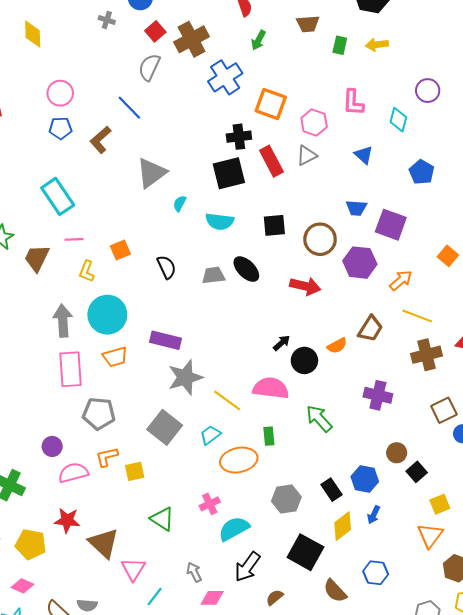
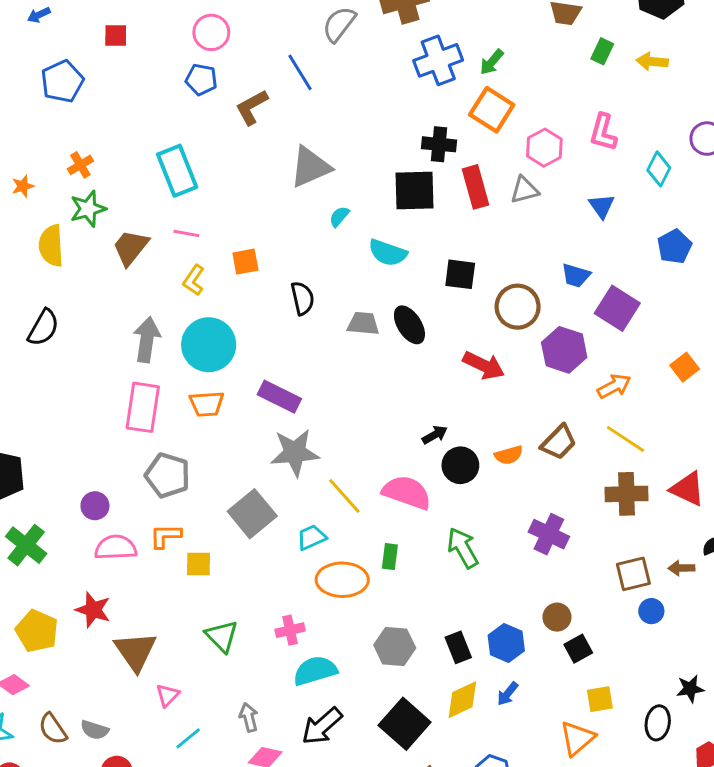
green arrow: (258, 40) -> (492, 62), moved
pink triangle: (133, 569) -> (168, 695), size x0.7

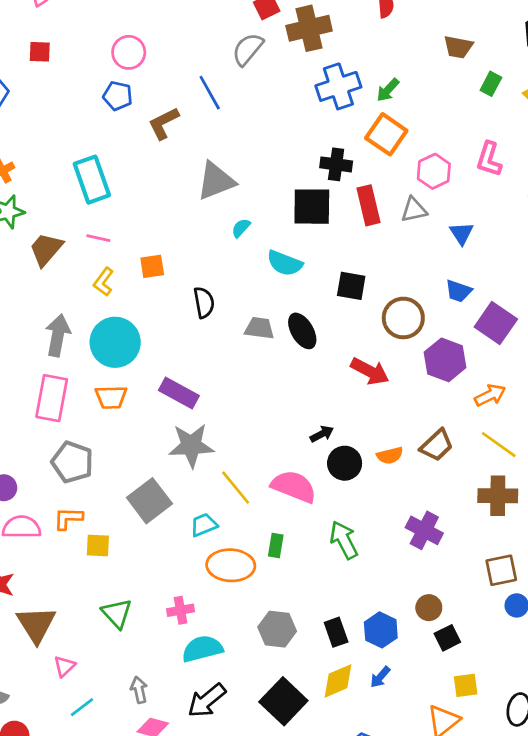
blue triangle: (602, 206) -> (461, 233), moved

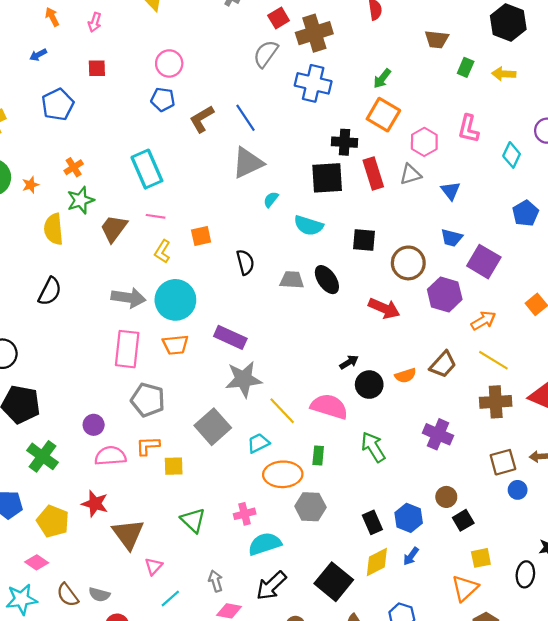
blue cross: (338, 86) -> (313, 83), moved, turned 36
blue line: (210, 93) -> (246, 118), moved
gray arrow: (58, 335) -> (128, 298), turned 92
gray hexagon: (277, 629) -> (310, 507), moved

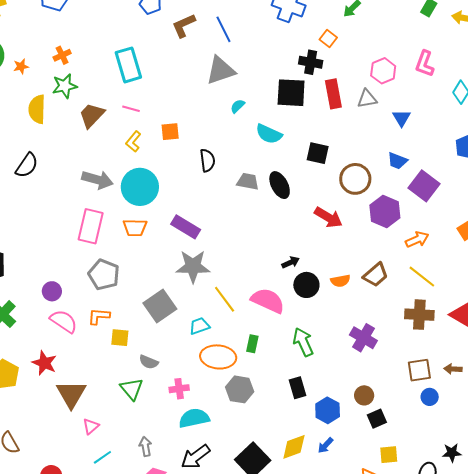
orange square: (383, 115) -> (328, 39), moved, size x0.6
pink semicircle: (110, 456) -> (64, 321), turned 32
black rectangle: (372, 522) -> (298, 388), moved
gray semicircle: (99, 595) -> (149, 362), moved

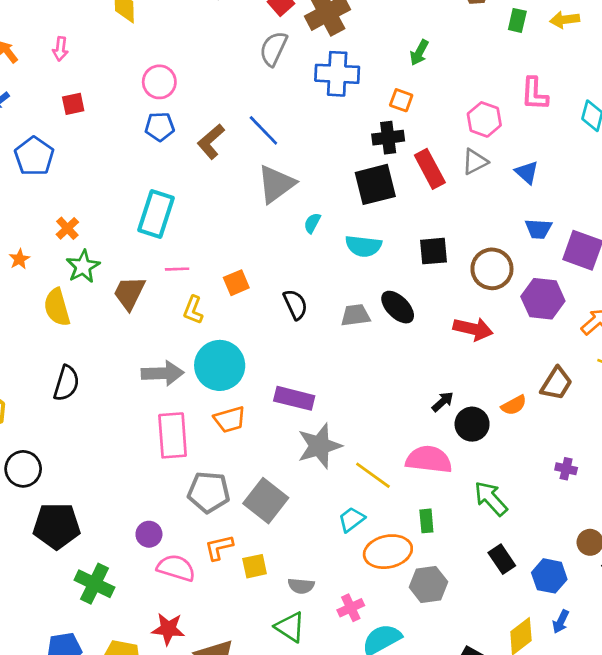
cyan rectangle: (128, 65) -> (156, 214), turned 52
gray square: (160, 306) -> (266, 501), moved
purple cross: (363, 338) -> (566, 469), size x0.6

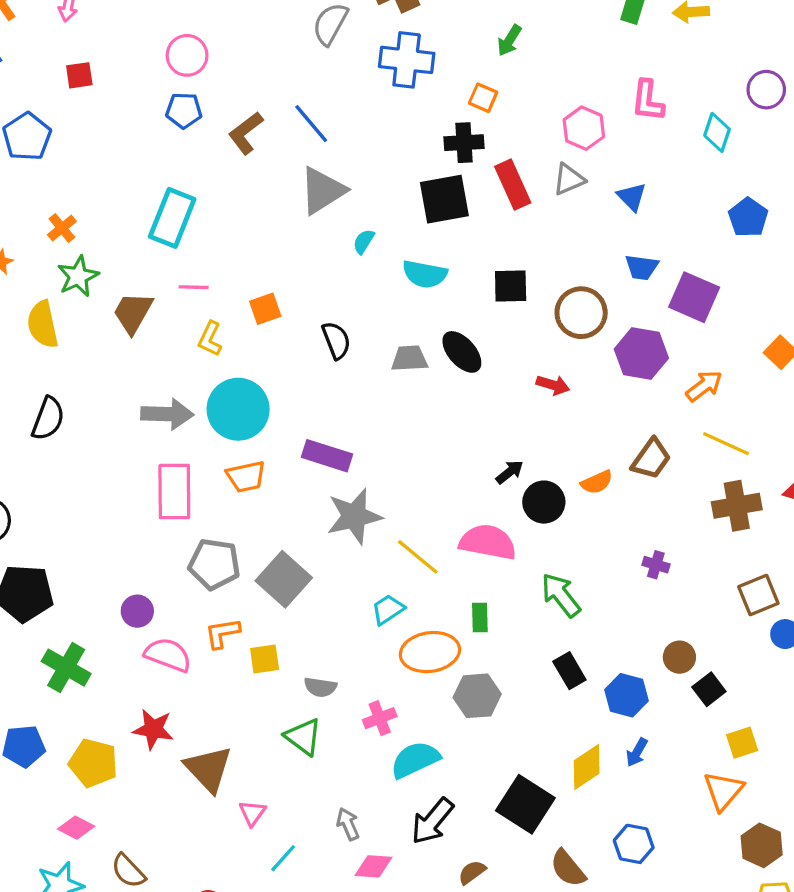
red arrow: (473, 329) -> (553, 385), size x0.7

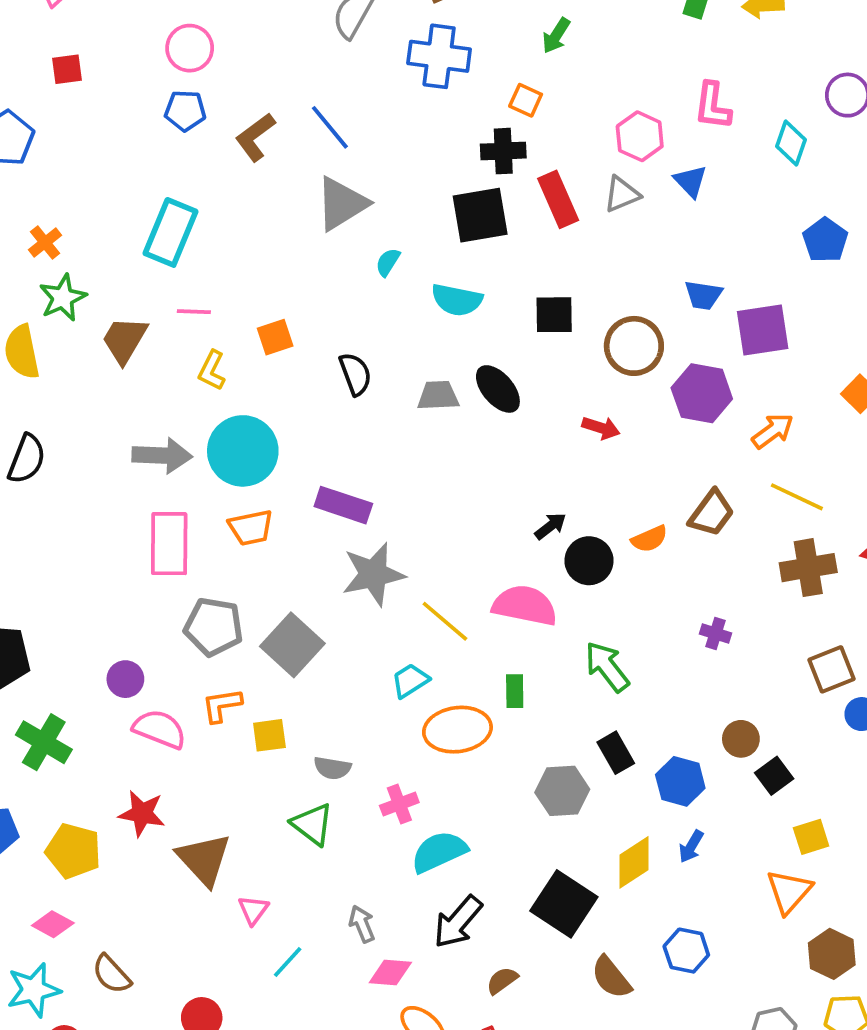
blue triangle: (632, 197) -> (690, 181), moved
purple square: (694, 297) -> (763, 330), turned -33
gray hexagon: (477, 696) -> (562, 791), moved

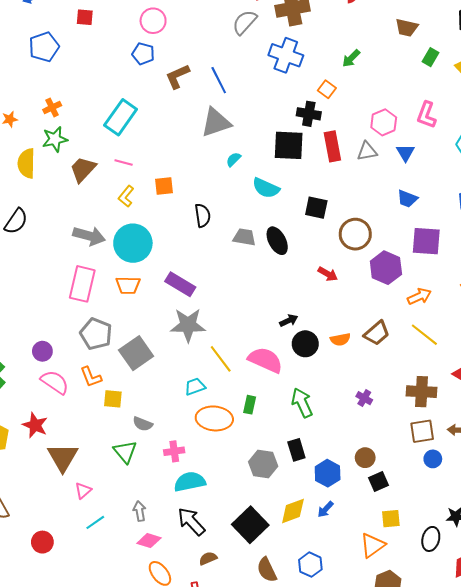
blue trapezoid: (703, 295) -> (407, 199), moved
brown cross: (808, 568) -> (422, 392), moved
orange L-shape: (222, 705) -> (91, 377), turned -115
black arrow: (458, 922) -> (191, 522), turned 84

